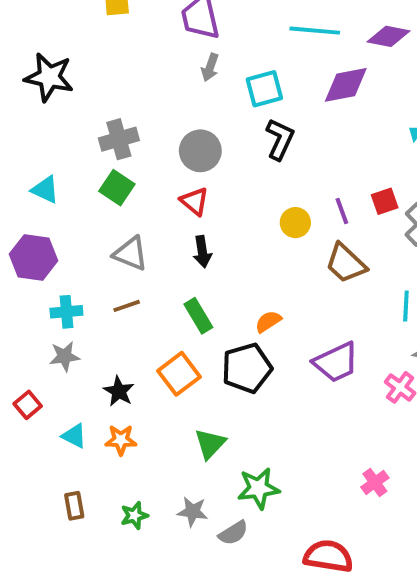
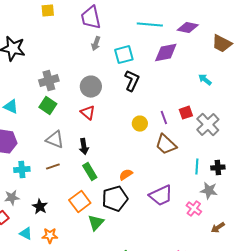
black arrow: (202, 252) -> (84, 147), moved
gray star: (65, 356) -> (12, 198), moved
black star: (119, 391) -> (40, 207), moved
green triangle: (210, 444) -> (96, 223), moved

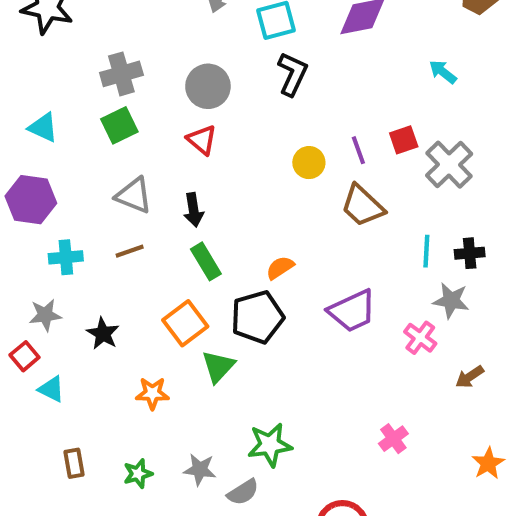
green square: (48, 106) -> (119, 125), turned 30
cyan triangle: (26, 234) -> (51, 389), moved
orange star: (50, 236) -> (152, 393), moved

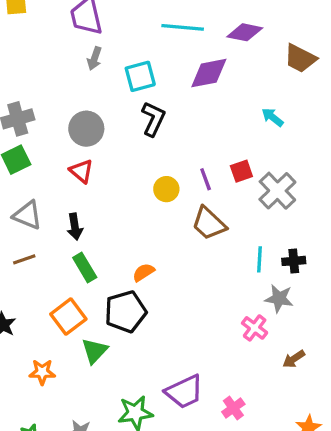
purple trapezoid: (352, 311) -> (184, 392), moved

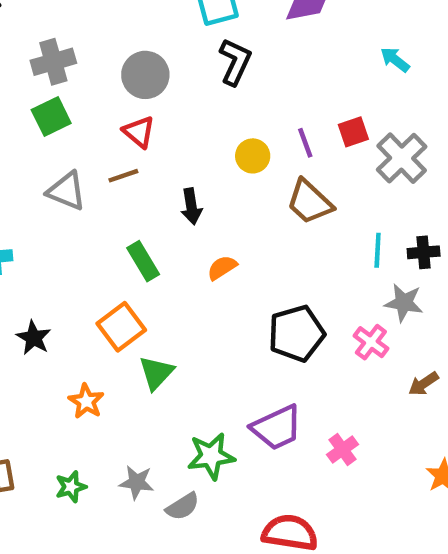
black arrow: (75, 227) -> (191, 206), moved
brown line: (24, 259) -> (123, 176), moved
black pentagon: (126, 312) -> (296, 333), moved
orange star: (42, 372) -> (86, 401), turned 30

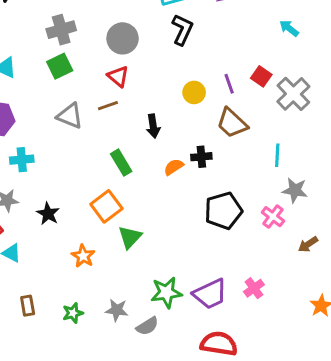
red square: (353, 132) -> (261, 76), turned -36
black cross: (424, 252) -> (201, 157), moved
purple trapezoid: (277, 428) -> (210, 294), moved

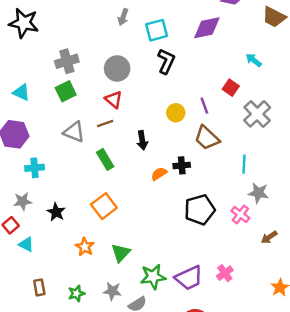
red square: (261, 76) -> (231, 88), moved
green rectangle: (121, 163) -> (105, 159), moved
green triangle: (130, 237) -> (121, 253), moved

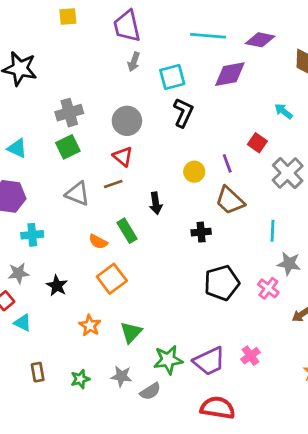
green rectangle: (105, 159) -> (127, 231), moved
orange semicircle: (159, 174) -> (98, 242), moved, turned -119

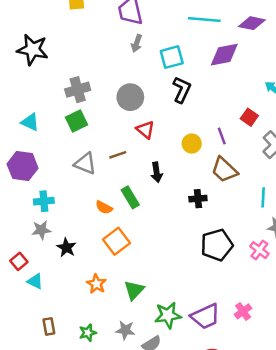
red triangle: (123, 157) -> (145, 130), moved
gray star: (18, 273) -> (41, 230), moved

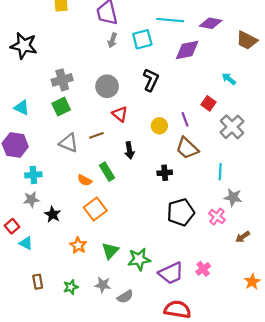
cyan square: (172, 57) -> (142, 39), moved
green star: (168, 315) -> (139, 259), moved

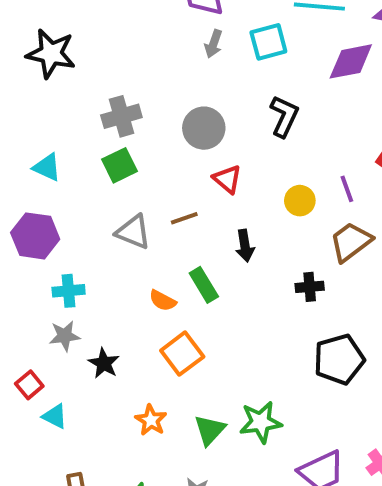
brown trapezoid: (187, 148) -> (351, 242), turned 100
green star: (139, 259) -> (261, 422), moved

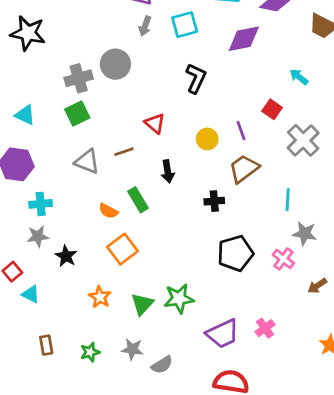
gray circle: (204, 128) -> (115, 64), moved

